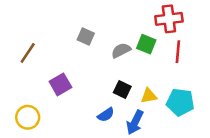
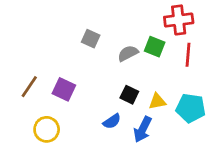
brown line: (28, 53) -> (29, 87), moved
purple square: (60, 84) -> (64, 89), turned -35
yellow circle: (28, 117) -> (47, 129), moved

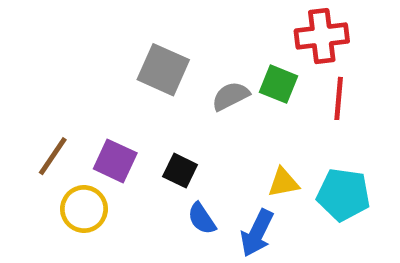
gray square: (91, 39) -> (163, 70), size x1.5
black square: (129, 95) -> (180, 171), moved
blue semicircle: (112, 121) -> (202, 219), turned 90
yellow circle: (47, 129) -> (84, 209), moved

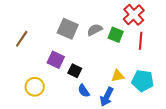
red cross: (322, 36) -> (134, 15), turned -35
gray semicircle: (231, 96) -> (95, 30), moved
brown line: (53, 156) -> (22, 39), moved
purple square: (115, 161) -> (56, 60), moved

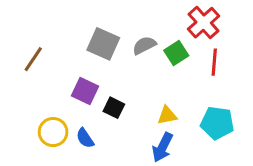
green square: (116, 35) -> (176, 53), turned 35
yellow triangle: (118, 76) -> (167, 115), moved
blue semicircle: (84, 91) -> (85, 138), moved

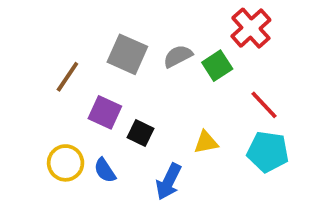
brown line: (33, 59) -> (67, 77), moved
red line: (214, 62) -> (264, 105), moved, turned -48
blue arrow: (163, 147) -> (169, 182), moved

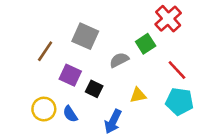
gray semicircle: (178, 56) -> (119, 60), moved

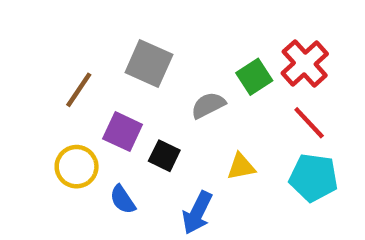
red cross: (168, 19) -> (305, 64), moved
yellow circle: (44, 109) -> (77, 167), moved

